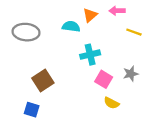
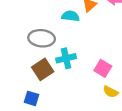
gray ellipse: (26, 32) -> (42, 38), moved
cyan cross: (90, 55) -> (66, 58), moved

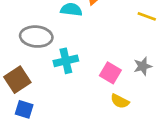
brown square: (43, 69) -> (17, 80), moved

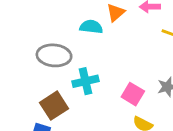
brown square: (17, 80) -> (54, 106), moved

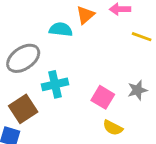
gray ellipse: (54, 55) -> (23, 58), turned -40

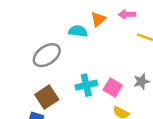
cyan cross: (55, 84) -> (86, 85), moved

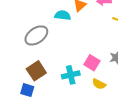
cyan cross: (86, 85) -> (71, 75), moved

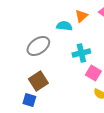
cyan cross: (71, 75) -> (81, 53), moved

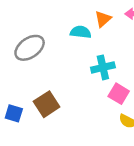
gray ellipse: (38, 46) -> (30, 48), moved
blue square: (29, 100) -> (14, 113), moved

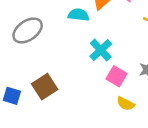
cyan cross: (103, 67) -> (101, 50), turned -30

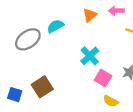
cyan semicircle: (79, 15) -> (56, 26), moved, turned -35

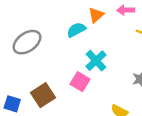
cyan semicircle: (56, 26) -> (76, 30), moved
pink square: (103, 78) -> (80, 82), moved

